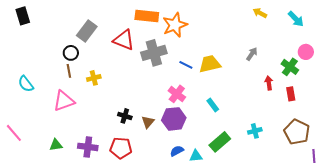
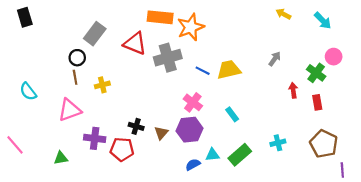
purple cross: (88, 147) -> (95, 138), moved
red pentagon: (121, 148) -> (122, 149), moved
cyan triangle: (196, 156) -> (212, 155), moved

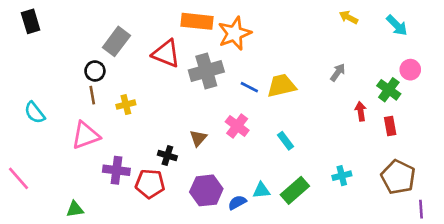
purple hexagon: (190, 130) -> (206, 190), moved
brown triangle: (161, 133) -> (198, 138), moved
green triangle: (61, 158) -> (75, 209), moved

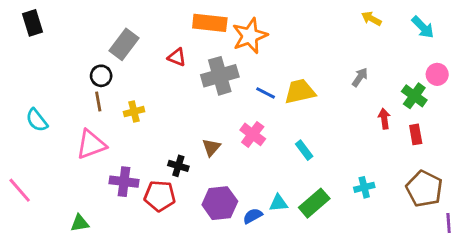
red triangle: (166, 54) -> (177, 57), size x0.6

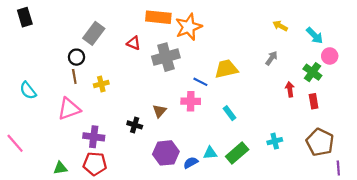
yellow arrow: (371, 19) -> (280, 26), moved
cyan arrow: (423, 27) -> (315, 36), moved
blue line: (266, 93) -> (200, 82), moved
pink cross: (253, 134) -> (191, 101), turned -36
red pentagon: (160, 196) -> (95, 164), moved

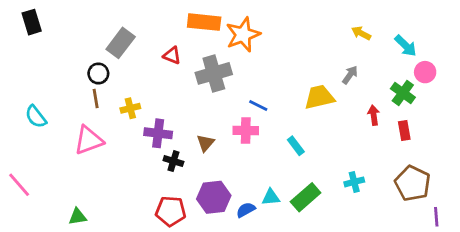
yellow trapezoid: (226, 69) -> (319, 97), moved
purple cross: (94, 137) -> (158, 133), moved
red pentagon: (95, 164) -> (171, 211), moved

